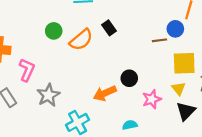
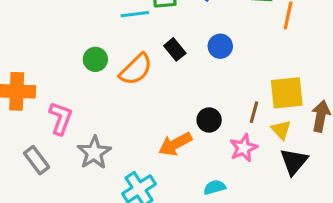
blue circle: (175, 29) -> (220, 46), moved
brown line: (159, 40) -> (254, 112), moved, turned -64

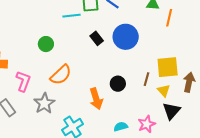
blue circle: (220, 46) -> (126, 37), size x1.6
orange semicircle: (136, 69) -> (61, 75), moved
orange arrow: (175, 144) -> (96, 99), turned -80
pink star: (244, 148) -> (147, 124), moved

